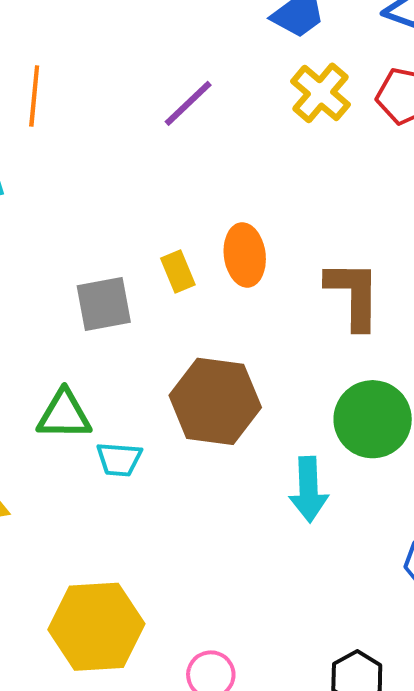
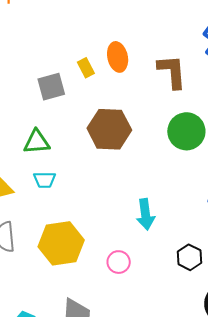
cyan trapezoid: (119, 459) -> (45, 180), moved
cyan arrow: (309, 489) -> (145, 214), moved

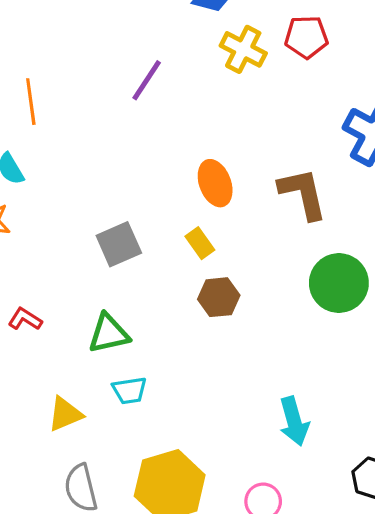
yellow rectangle: (86, 68) -> (200, 243), moved
brown hexagon: (109, 129) -> (219, 297), size x0.6

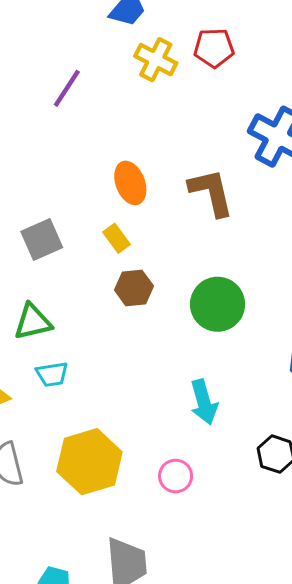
green circle: (339, 283) -> (218, 304), moved

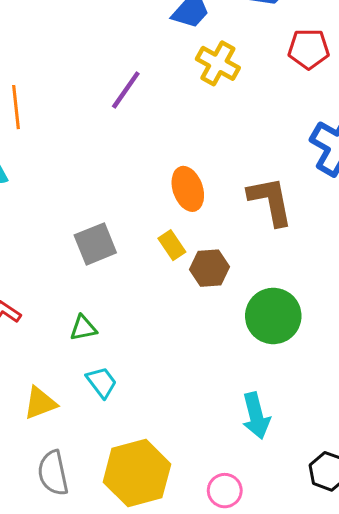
red pentagon: (214, 48) -> (309, 49), moved
brown hexagon: (134, 288) -> (210, 268), moved
green triangle: (33, 322) -> (83, 328), size x0.7
cyan trapezoid: (52, 374) -> (102, 382), turned -120

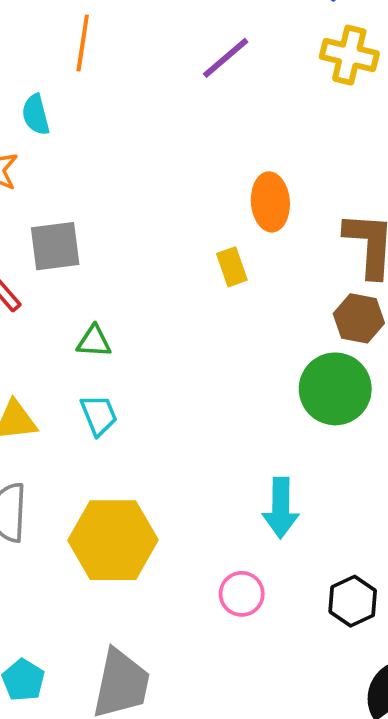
yellow cross: (218, 63) -> (349, 55), turned -30
gray square: (95, 244) -> (55, 246), moved
brown hexagon: (210, 268) -> (359, 318), moved
pink circle: (225, 491) -> (242, 594), moved

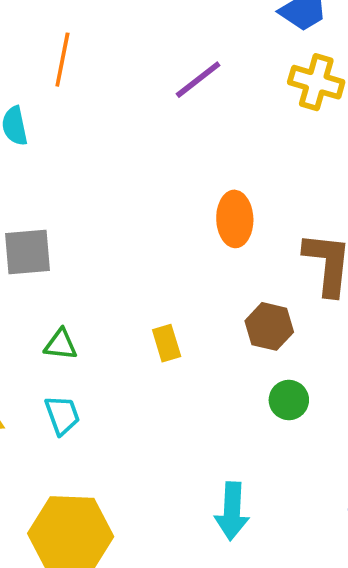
yellow rectangle: (232, 267) -> (167, 343), moved
brown hexagon: (359, 318) -> (269, 326), moved
green circle: (335, 389) -> (289, 400), size x0.6

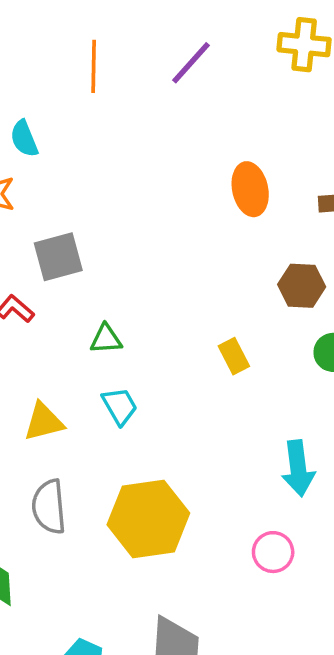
orange line: (62, 60) -> (94, 66), moved
yellow rectangle: (167, 343) -> (234, 356), moved

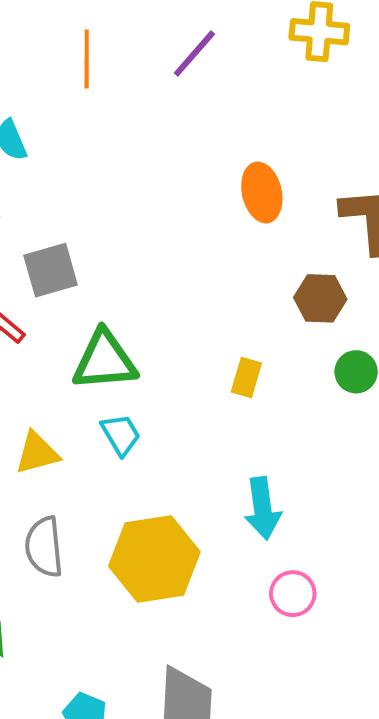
green triangle: (106, 339) -> (105, 361), size x1.8
yellow rectangle: (234, 356) -> (246, 377), turned 44
cyan arrow: (298, 468) -> (262, 508), moved

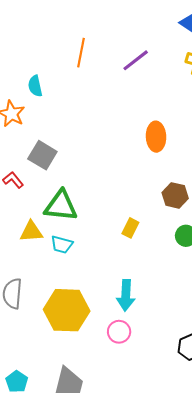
gray square: (51, 270) -> (42, 155), turned 36
cyan trapezoid: (121, 435) -> (62, 245), turned 125
yellow triangle: (37, 453) -> (31, 232), moved
pink circle: (293, 594) -> (119, 332), moved

